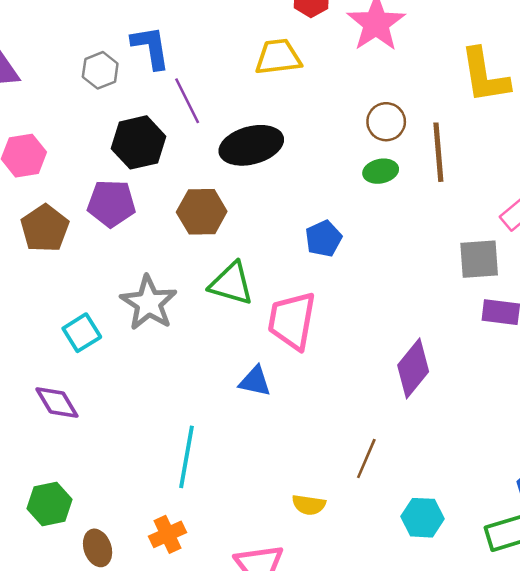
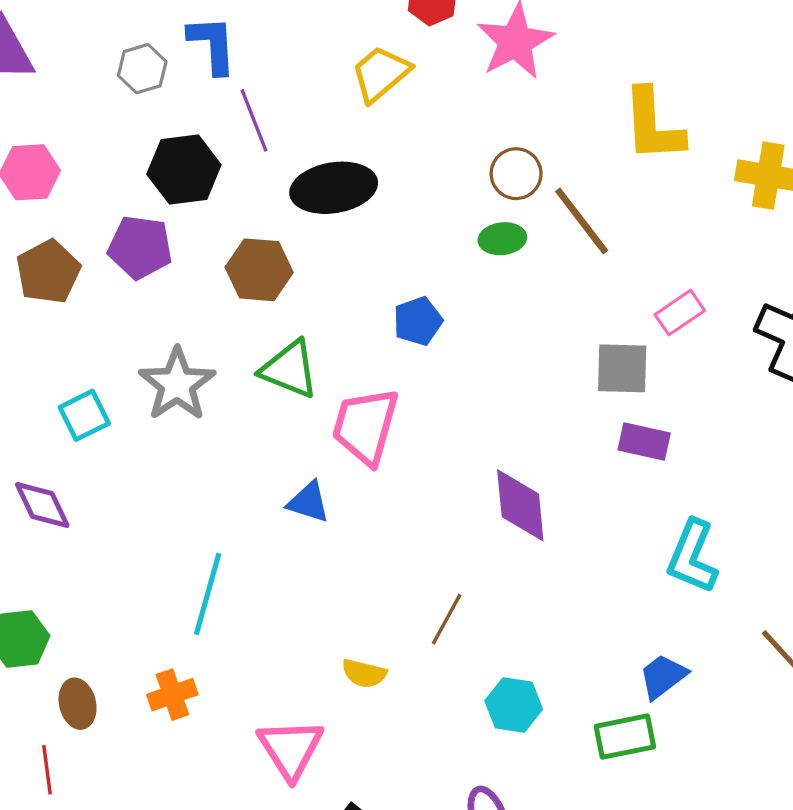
yellow trapezoid: (278, 57) -> (381, 74), turned -39
brown line: (438, 152) -> (582, 221), turned -38
purple diamond: (413, 368) -> (520, 505), turned -50

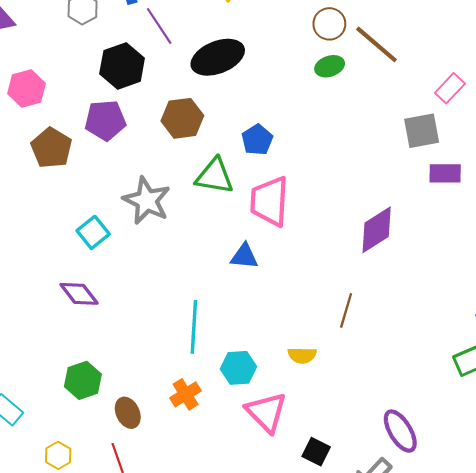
blue pentagon: (418, 321) -> (257, 140), moved
purple diamond: (520, 505) -> (377, 230), turned 75
cyan hexagon: (514, 705) -> (238, 368), moved

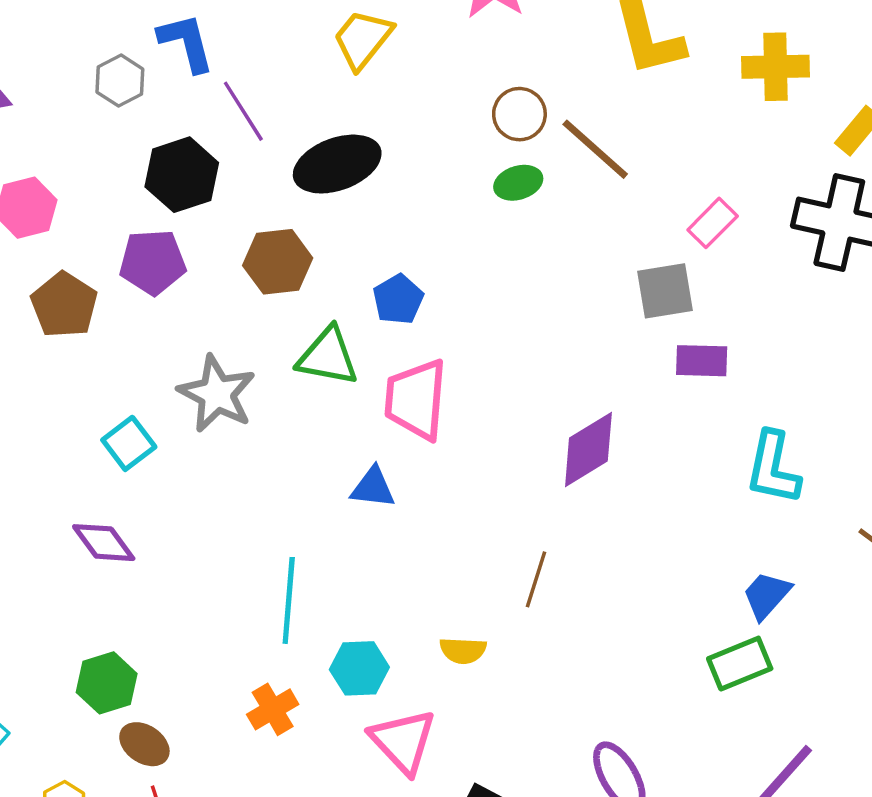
brown ellipse: (128, 413) -> (144, 744), moved, turned -32

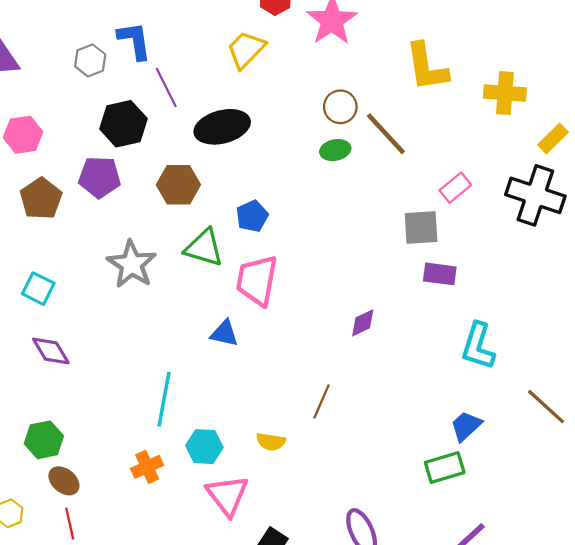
cyan square: (129, 443) -> (38, 289), moved, turned -32
purple diamond: (588, 449) -> (363, 323), size x0.6

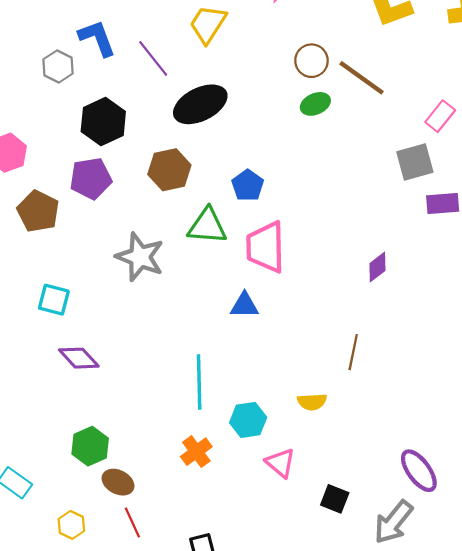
purple line: (166, 88) -> (153, 58), moved
pink triangle: (227, 495) -> (280, 463), size x0.7

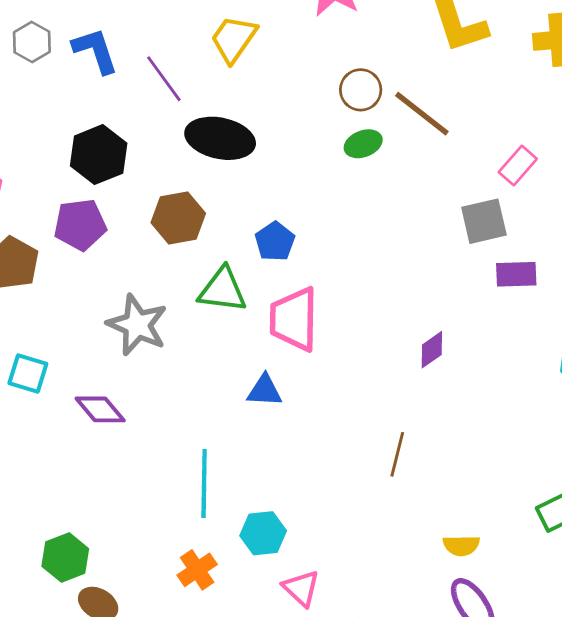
gray hexagon: (58, 66) -> (32, 42), moved
black ellipse: (200, 104) -> (220, 138), turned 36
purple diamond: (79, 358) -> (100, 409), moved
yellow semicircle: (312, 402) -> (461, 546), moved

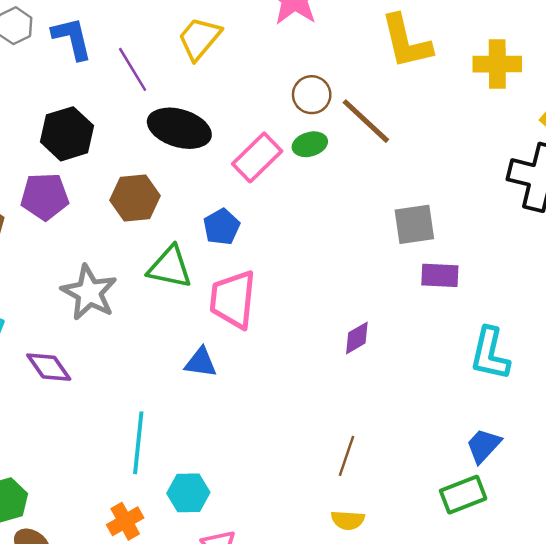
pink rectangle: (518, 166) -> (257, 157), moved, size x1.4
brown line: (397, 454) -> (347, 456), moved
yellow semicircle: (461, 546) -> (348, 520), moved

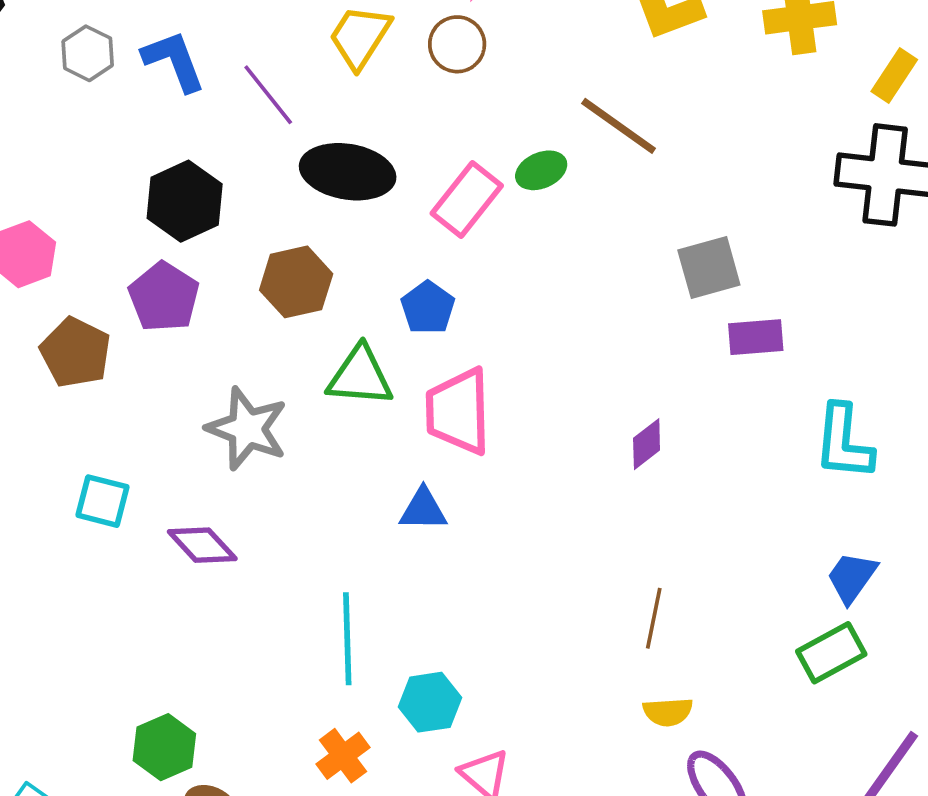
brown circle: (312, 95) -> (457, 44), moved
purple pentagon: (45, 197) -> (164, 297), turned -30

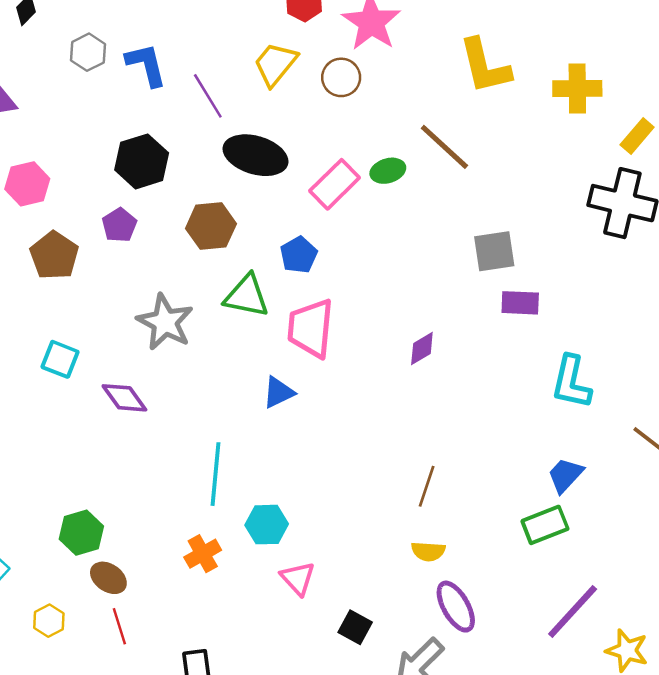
purple pentagon: (164, 297) -> (119, 225), size x0.7
purple diamond: (647, 444) -> (422, 348), moved
blue triangle: (423, 510) -> (278, 392), turned -33

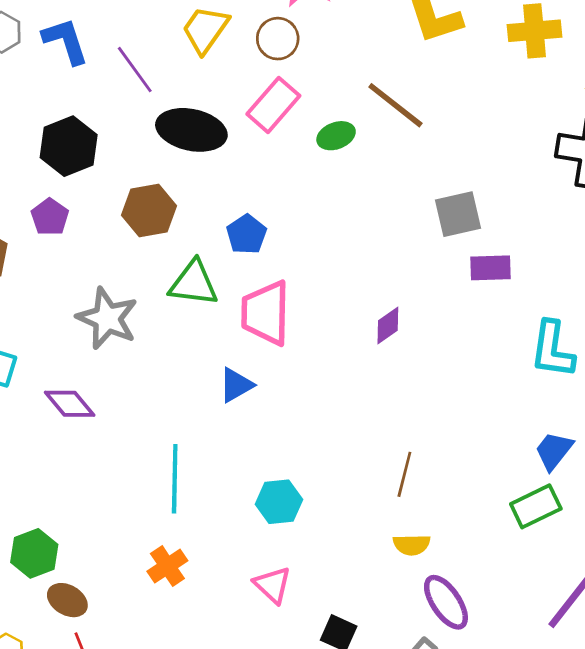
pink rectangle: (335, 184) -> (273, 105), moved
cyan hexagon: (267, 525) -> (279, 502), moved

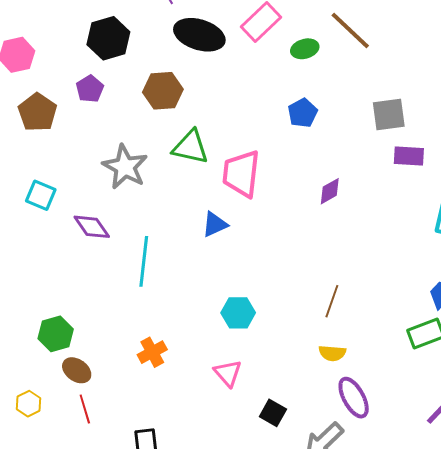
blue pentagon: (247, 234) -> (303, 113), moved
cyan line: (175, 479) -> (144, 261), moved

